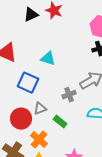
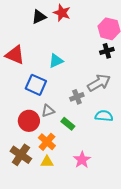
cyan triangle: (48, 59) -> (56, 61), turned -42

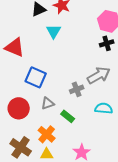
cyan triangle: (56, 61) -> (54, 31), moved, turned -35
red circle: (29, 121) -> (19, 108), moved

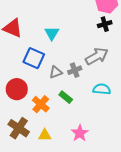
cyan triangle: (54, 31) -> (52, 33), moved
gray triangle: (48, 103) -> (56, 72), moved
orange cross: (47, 134) -> (41, 104), moved

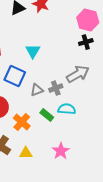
cyan semicircle: (102, 89) -> (67, 109), moved

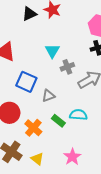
cyan triangle: (33, 51) -> (52, 51), moved
gray cross: (56, 88) -> (67, 67), moved
yellow triangle: (26, 153) -> (37, 159), turned 40

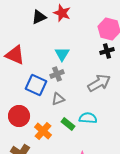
gray cross: (67, 67) -> (57, 74), moved

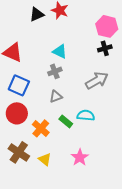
cyan triangle: (62, 54) -> (60, 51), turned -35
blue square: (36, 85) -> (19, 85), moved

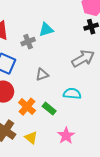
cyan triangle: (60, 51) -> (46, 30), turned -42
gray cross: (55, 71) -> (28, 42), moved
green rectangle: (66, 121) -> (49, 109), moved

